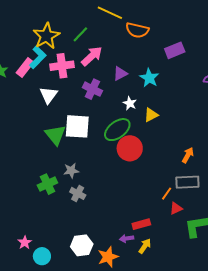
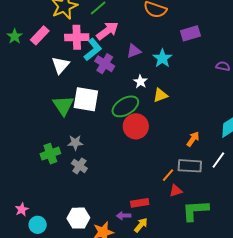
cyan L-shape: (38, 57) -> (93, 50), moved

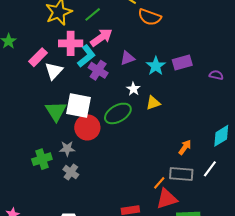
purple rectangle: (190, 33) -> (182, 63), moved
pink rectangle: (40, 35) -> (38, 57), moved
red circle: (136, 126) -> (87, 127), moved
red triangle: (176, 191) -> (167, 199), size x1.6

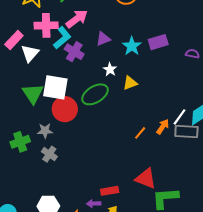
white line: (210, 169) -> (180, 117), moved
gray rectangle: (181, 174) -> (186, 132), moved
orange line: (159, 183) -> (140, 133), moved
red triangle: (167, 199) -> (146, 179), turned 40

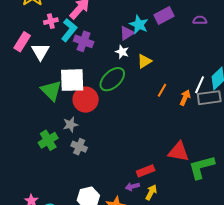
pink cross: (46, 25) -> (51, 21), size x0.6
purple triangle: (103, 39) -> (127, 33), moved
orange line: (140, 133) -> (162, 90), moved

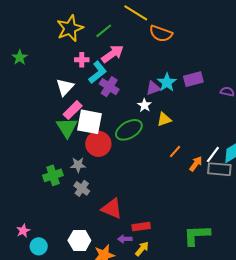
pink rectangle: (22, 42) -> (73, 110), moved
red triangle: (178, 152) -> (112, 209), moved

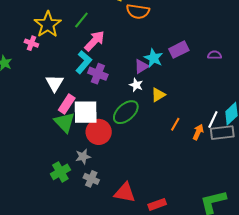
pink cross: (82, 60) -> (31, 43), moved, turned 32

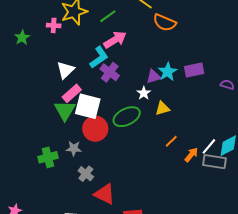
pink cross: (31, 43) -> (54, 25), turned -32
gray cross: (91, 179) -> (86, 174), moved

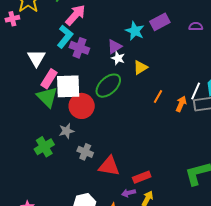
purple triangle: (154, 77) -> (115, 47), moved

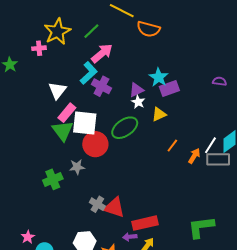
purple rectangle: (160, 22) -> (169, 88), moved
gray cross: (85, 152) -> (97, 204), moved
red rectangle: (142, 177) -> (145, 223), size x1.4

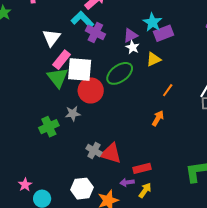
cyan L-shape: (89, 73) -> (82, 20), turned -90
orange arrow: (194, 156) -> (158, 118), moved
red rectangle: (145, 223) -> (142, 168), size x0.7

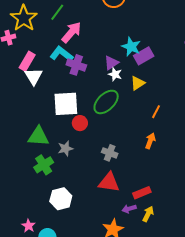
pink rectangle: (62, 60) -> (27, 61), moved
green triangle: (58, 78) -> (38, 136), moved, turned -40
red circle: (91, 90) -> (80, 123), size x0.6
gray cross: (94, 150) -> (110, 153), moved
white hexagon: (82, 189) -> (61, 199), moved

